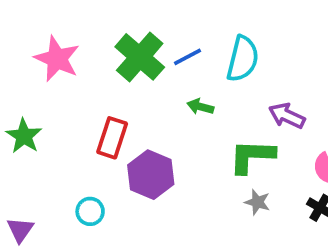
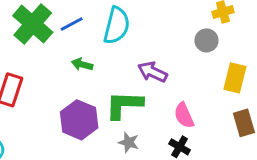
purple hexagon: (151, 175) -> (79, 120), moved

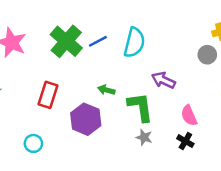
green arrow: (82, 64) -> (106, 90), moved
green L-shape: (124, 105) -> (140, 107), turned 80
purple hexagon: (79, 120) -> (86, 119), moved

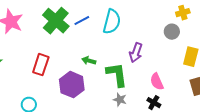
purple arrow: (164, 80) -> (136, 53), turned -96

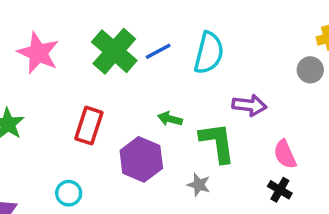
purple arrow: (136, 53) -> (249, 105), turned -102
gray star: (120, 100) -> (199, 185), moved

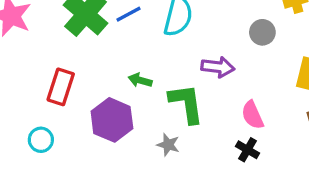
gray circle: (310, 70) -> (262, 32), moved
cyan circle: (69, 193) -> (41, 140), moved

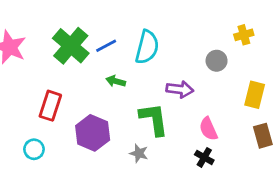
green arrow: (140, 80) -> (116, 81), moved

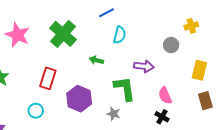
blue line: (106, 46) -> (106, 13), moved
cyan semicircle: (147, 47) -> (120, 35), size x0.7

